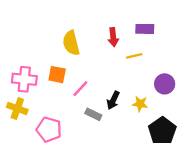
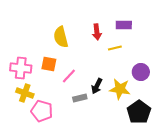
yellow star: (140, 104) -> (120, 89), size x1.5
yellow cross: (17, 108) -> (25, 93), moved
gray rectangle: (93, 114) -> (80, 98), turned -40

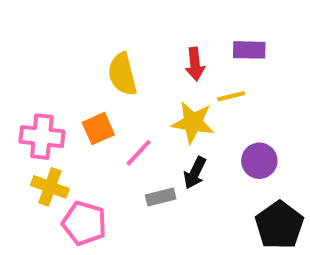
orange square: (49, 64) -> (98, 129), turned -35
purple circle: (141, 72) -> (259, 161), moved
yellow star: (120, 89) -> (193, 122), moved

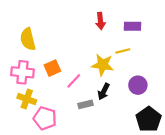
red arrow: (195, 64) -> (100, 21), moved
yellow semicircle: (122, 74) -> (28, 39), moved

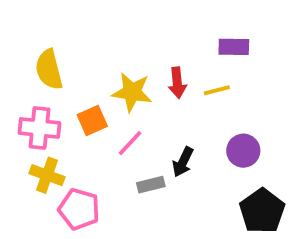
red arrow: (100, 21) -> (177, 83), moved
yellow star: (103, 65) -> (132, 92), moved

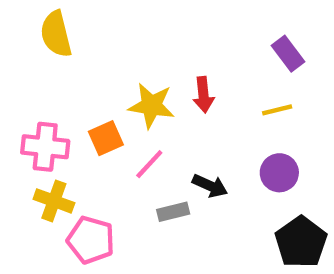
purple rectangle: (234, 47) -> (288, 54), moved, turned 52
yellow semicircle: (49, 69) -> (56, 34), moved
yellow line: (217, 90) -> (277, 110), moved
black arrow: (183, 162) -> (210, 186), turned -92

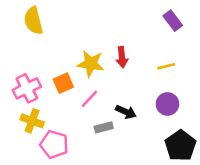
purple rectangle: (288, 54) -> (173, 21), moved
pink cross: (45, 147) -> (27, 88), turned -32

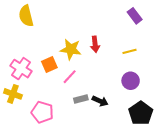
pink cross: (27, 88) -> (21, 69), turned -30
black arrow: (126, 112) -> (100, 101), moved
yellow cross: (32, 121) -> (13, 94), moved

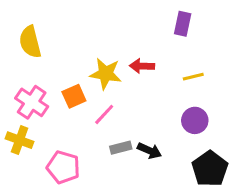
yellow semicircle: (26, 16) -> (30, 42), moved
purple rectangle: (135, 16) -> (183, 24), moved, turned 49
red arrow: (95, 44) -> (142, 66), turned 98

